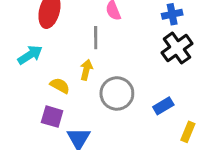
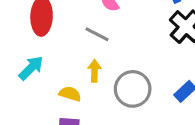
gray line: (96, 38) -> (97, 34), turned -50

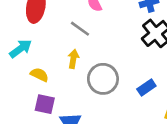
yellow semicircle: (70, 94) -> (39, 75), moved

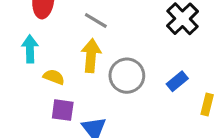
cyan arrow: (21, 49) -> (30, 49), turned -50
yellow arrow: (73, 59) -> (91, 56), size x1.5

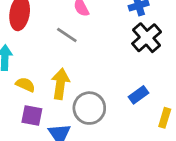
yellow arrow: (91, 56) -> (60, 84), moved
gray circle: (127, 76) -> (89, 108), moved

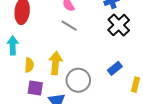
gray line: (67, 35) -> (69, 26), moved
yellow semicircle: (25, 85) -> (29, 65), turned 72

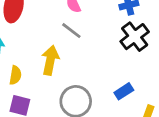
yellow arrow: (56, 63) -> (50, 60), moved

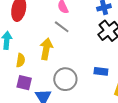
blue rectangle: (124, 91) -> (101, 71), turned 40

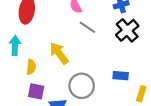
gray line: (62, 27) -> (87, 27), moved
yellow arrow: (46, 49) -> (59, 53), turned -45

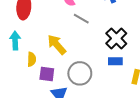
black cross: (127, 30) -> (116, 38), moved
purple square: (36, 91) -> (47, 74), moved

